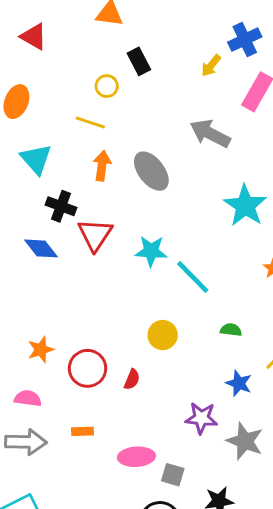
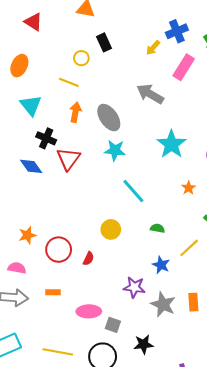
cyan star: (151, 251) -> (115, 150), moved

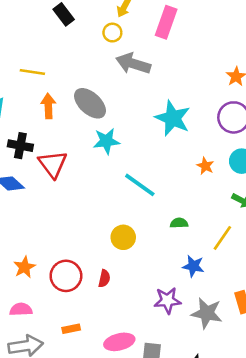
yellow circle: (81, 58) -> (112, 33), moved

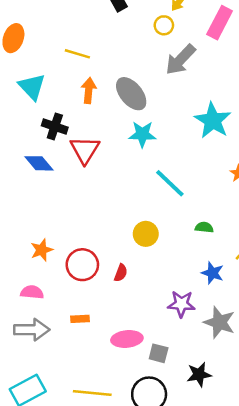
gray arrow: (133, 64) -> (180, 60), turned -72

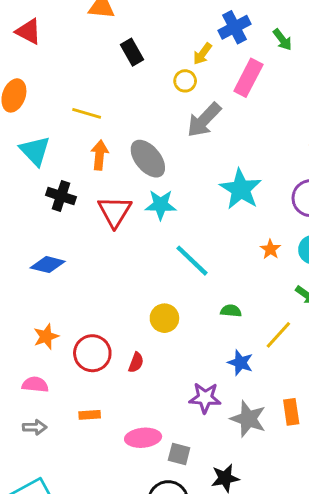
red triangle: (85, 150) -> (115, 212), moved
blue diamond: (39, 163) -> (48, 265), moved, turned -36
gray arrow: (32, 330) -> (35, 427), size x0.6

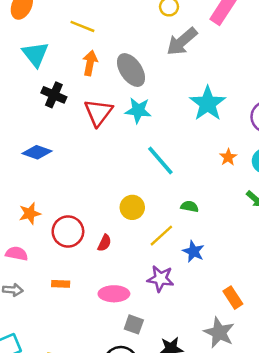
yellow line: (278, 335) -> (161, 236), moved
orange rectangle: (291, 412) -> (233, 298), turned -30
gray star: (248, 419) -> (219, 332), moved
pink ellipse: (143, 438) -> (114, 294), moved

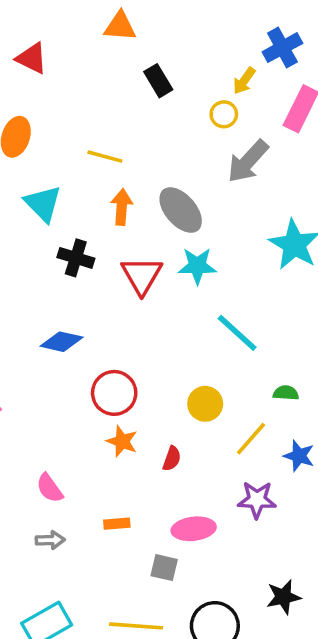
orange star: (30, 213) -> (122, 441), moved, turned -30
red circle: (68, 231) -> (114, 393), moved
pink semicircle: (17, 254) -> (50, 488), turned -130
gray square: (134, 324) -> (164, 568), moved

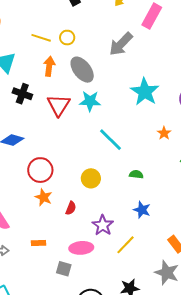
yellow circle: (224, 114) -> (67, 38), moved
yellow line: (251, 439) -> (126, 245), moved
purple star: (257, 500) -> (103, 225), moved, turned 30

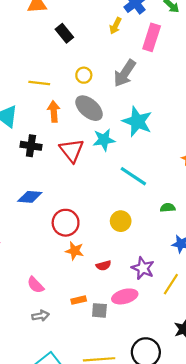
yellow circle: (67, 38) -> (84, 75), moved
cyan star: (145, 92) -> (137, 122), moved
red semicircle: (71, 208) -> (103, 266), moved, turned 64
gray square: (64, 269) -> (99, 310), moved

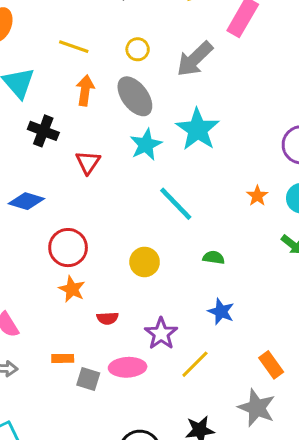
cyan star: (104, 140) -> (146, 145), turned -30
red triangle: (72, 150) -> (88, 162), moved, size x0.7

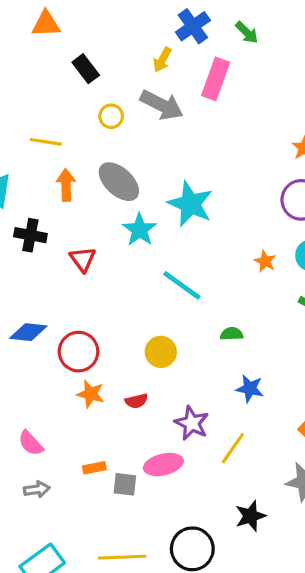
yellow circle: (138, 49) -> (111, 116), moved
gray arrow: (195, 59) -> (162, 105), moved, turned -99
blue diamond: (26, 201) -> (28, 332), moved
red semicircle: (107, 318) -> (136, 401), moved

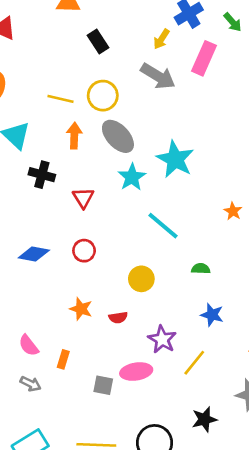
yellow circle: (111, 116) -> (103, 96), moved, size x1.5
red circle: (79, 352) -> (84, 251), moved, size x0.7
orange rectangle: (94, 468) -> (63, 359), moved, turned -66
gray arrow: (37, 489) -> (31, 384), turned 30

